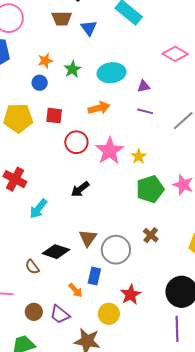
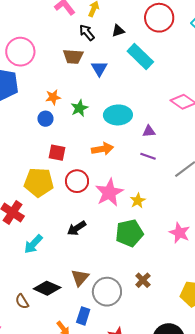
yellow pentagon: (18, 118) -> (39, 182), moved
green pentagon: (150, 189) -> (129, 233), moved

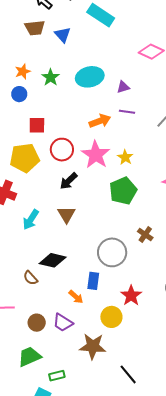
orange arrow: (102, 149) -> (100, 121), moved
black arrow: (77, 228) -> (69, 181), moved
brown triangle: (80, 278) -> (66, 214), moved

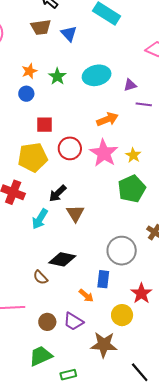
purple line: (127, 112) -> (144, 104), moved
black arrow: (69, 181) -> (58, 193), moved

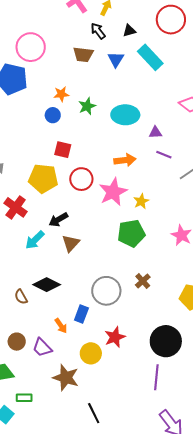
blue triangle: (69, 34) -> (116, 59), moved

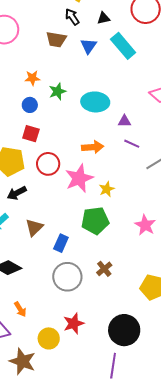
blue circle: (53, 115) -> (30, 105), moved
black arrow: (58, 220) -> (17, 193), moved
blue rectangle: (81, 314) -> (61, 243), moved

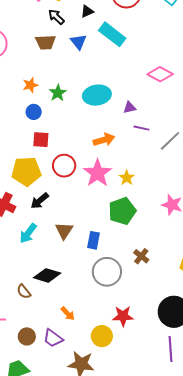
red star: (74, 323) -> (123, 316), turned 30

